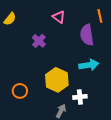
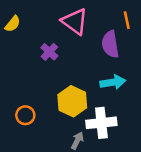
pink triangle: (59, 17) -> (75, 21), size x1.6
white cross: (80, 97) -> (101, 123), size x1.6

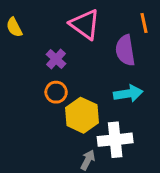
yellow semicircle: (13, 24) -> (14, 27), turned 114
orange circle: (25, 115) -> (56, 92), moved

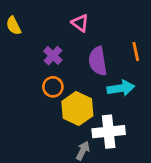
orange line: (144, 23) -> (136, 52), moved
pink triangle: (85, 24) -> (80, 23), size x0.6
purple semicircle: (125, 50) -> (98, 61), moved

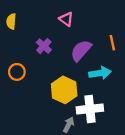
yellow semicircle: (14, 26) -> (11, 21), turned 32
purple semicircle: (98, 61) -> (81, 51), turned 50
orange circle: (53, 87) -> (17, 72), moved

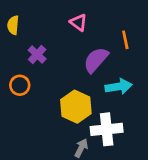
orange line: (112, 43) -> (125, 40), moved
purple cross: (44, 46) -> (37, 55), moved

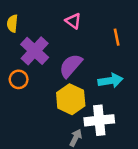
purple cross: (37, 55) -> (35, 51), size x1.6
purple semicircle: (96, 60) -> (71, 66), moved

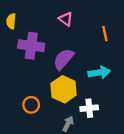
purple cross: (35, 51) -> (31, 46), turned -35
orange circle: (19, 79) -> (31, 105), moved
white cross: (99, 120) -> (89, 108), size x0.7

